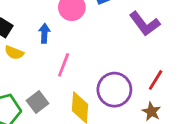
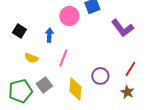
yellow semicircle: (14, 53) -> (31, 58), moved
purple circle: (114, 90) -> (100, 76), size x0.7

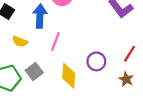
blue arrow: (49, 35) -> (40, 16), size x1.5

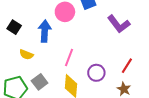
pink line: (55, 41) -> (69, 58), moved

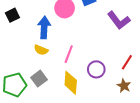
black square: (14, 27) -> (12, 15), moved, turned 32
yellow semicircle: (26, 55) -> (41, 50), moved

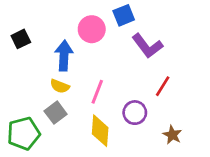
purple L-shape: (119, 20) -> (147, 46), moved
red line: (127, 62) -> (163, 86), moved
gray square: (39, 79) -> (56, 113), moved

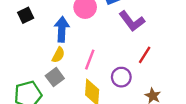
yellow semicircle: (60, 86) -> (58, 55), turned -84

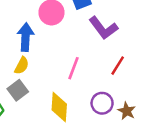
pink line: (90, 60) -> (74, 68), moved
purple circle: (121, 77) -> (102, 103), moved

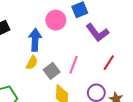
gray square: (18, 90) -> (52, 71), moved

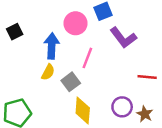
red line: (109, 63) -> (147, 77), moved, turned 63
pink line: (73, 65) -> (87, 58), moved

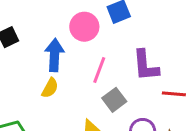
purple L-shape: (123, 38) -> (146, 66), moved, turned 32
gray square: (71, 82) -> (114, 100), moved

